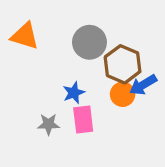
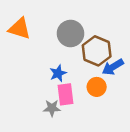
orange circle: (123, 94) -> (97, 87), moved
gray star: (49, 124) -> (52, 108), moved

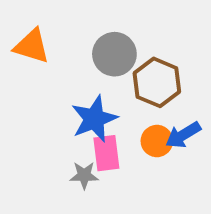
blue arrow: (113, 67) -> (183, 135), moved
blue star: (58, 73) -> (94, 119), size x1.6

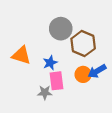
orange triangle: (32, 46) -> (21, 55), moved
blue star: (94, 119) -> (50, 63), size x0.6

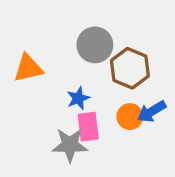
orange triangle: (21, 55) -> (28, 68), moved, turned -30
gray star: (45, 93) -> (70, 145), size x1.5

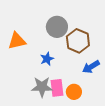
orange circle: (130, 117) -> (74, 92), moved
pink rectangle: (88, 127) -> (57, 88), moved

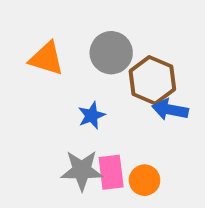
orange triangle: (17, 41) -> (46, 59), moved, turned 30
blue arrow: (91, 67) -> (170, 110), moved, turned 42

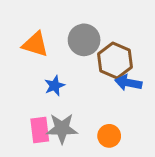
blue star: (92, 115) -> (55, 86), moved
pink rectangle: (111, 172) -> (40, 130), moved

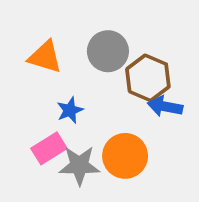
pink rectangle: (40, 130) -> (49, 148), moved, turned 65
orange circle: (109, 136) -> (125, 156), moved, size x1.5

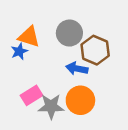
blue arrow: (165, 106) -> (77, 68), moved
blue star: (70, 110) -> (19, 51), moved

